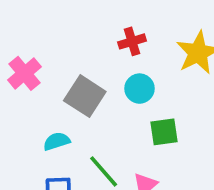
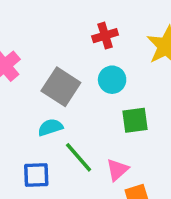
cyan semicircle: (57, 141) -> (50, 127), moved

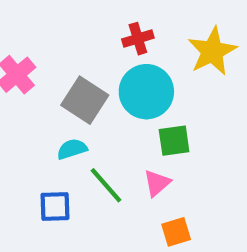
cyan circle: (112, 80) -> (146, 92), size x1.6
pink triangle: (117, 170) -> (157, 183), moved

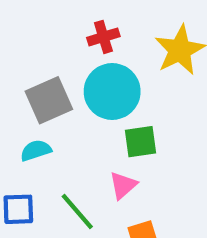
gray square: (85, 100) -> (49, 100), turned 33
green line: (106, 185) -> (77, 211), moved

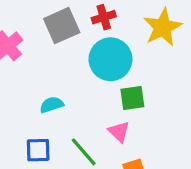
gray square: (49, 100) -> (62, 26), moved
pink triangle: (123, 185) -> (119, 132), turned -35

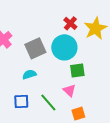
red cross: (104, 17) -> (70, 23), moved, turned -32
gray square: (62, 26) -> (35, 48), moved

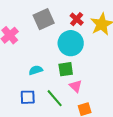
gray square: (35, 48) -> (44, 19), moved
green square: (77, 70) -> (66, 69), moved

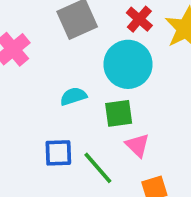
cyan semicircle: (36, 70) -> (73, 96), moved
blue square: (28, 97) -> (58, 153), moved

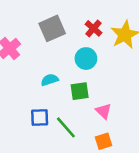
cyan circle: (128, 64) -> (86, 59), size x0.7
pink triangle: (137, 145) -> (104, 111), moved

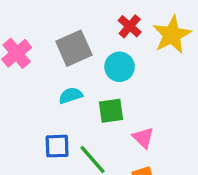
gray square: (52, 28) -> (74, 48), moved

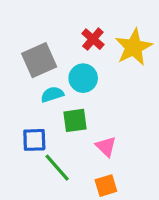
cyan semicircle: (71, 95) -> (52, 94), moved
blue square: (57, 146) -> (34, 140), moved

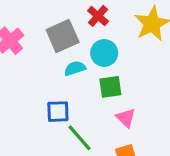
red cross: (93, 39) -> (98, 16), moved
green square: (75, 120) -> (110, 87), moved

